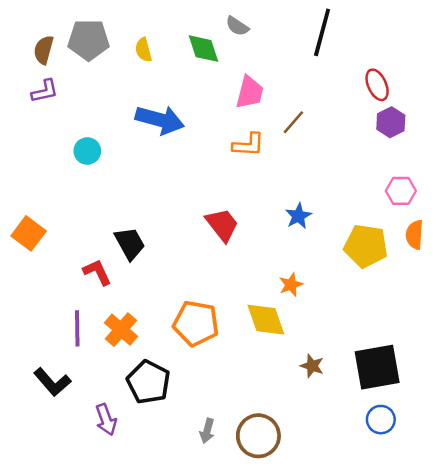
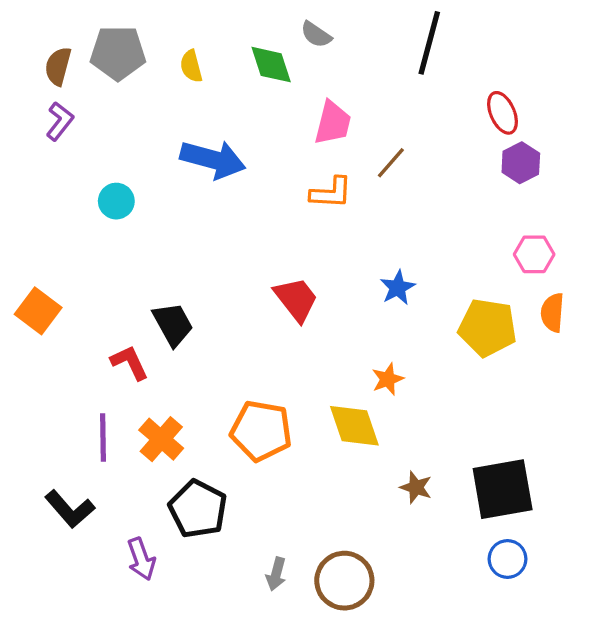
purple L-shape: (45, 91) -> (60, 121), turned -40

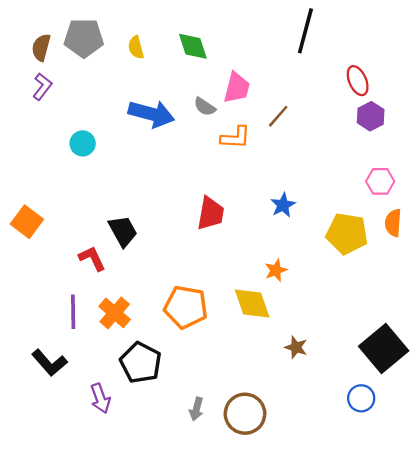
gray semicircle: (316, 35) -> (205, 107), moved
red trapezoid: (296, 299) -> (211, 213), turned 48
black square: (503, 489) -> (384, 349), moved, turned -30

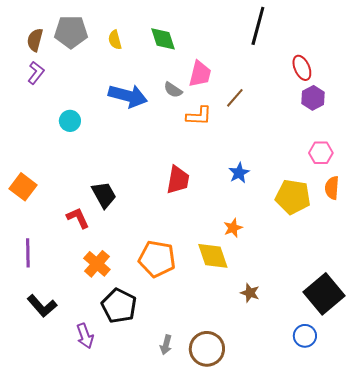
purple line: (73, 312) -> (28, 253), moved

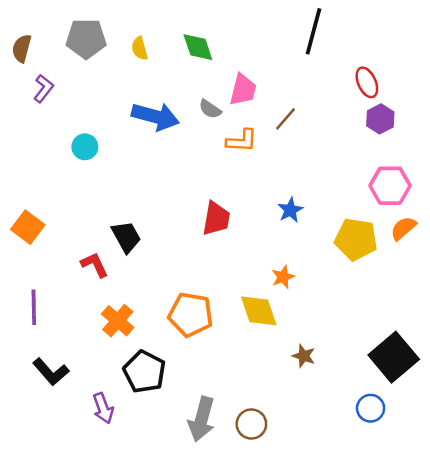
brown semicircle: (35, 40) -> (22, 48), moved
pink hexagon: (321, 153) -> (390, 186), size x1.4
orange semicircle: (332, 188) -> (403, 228), turned 45
gray arrow: (166, 345) -> (202, 419), size x1.8
brown circle: (207, 349) -> (251, 424), size x0.7

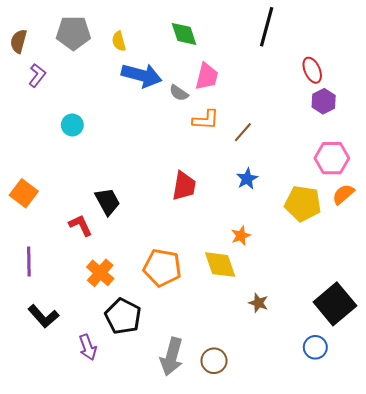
green diamond: (198, 47) -> (184, 34), moved
blue arrow: (155, 116) -> (142, 75), moved
brown line: (285, 119) -> (243, 132), moved

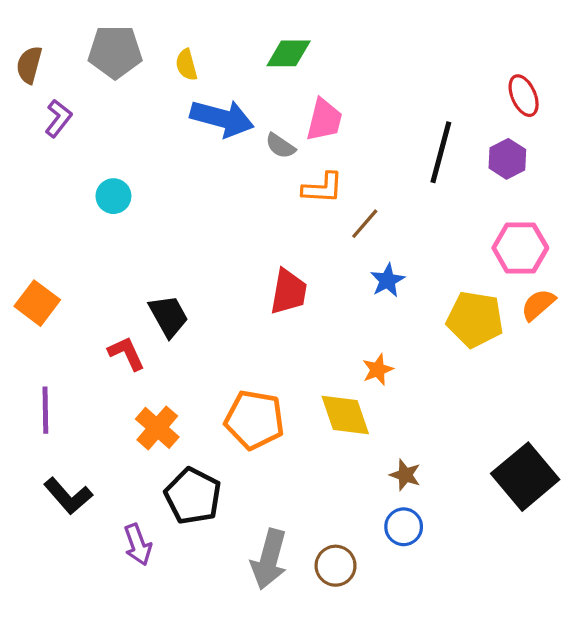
black line: (267, 27) -> (441, 152), moved
green diamond: (184, 34) -> (289, 53), turned -72
red ellipse: (312, 70) -> (524, 96), moved
brown line: (243, 132) -> (365, 224), moved
blue circle: (315, 347) -> (404, 527), moved

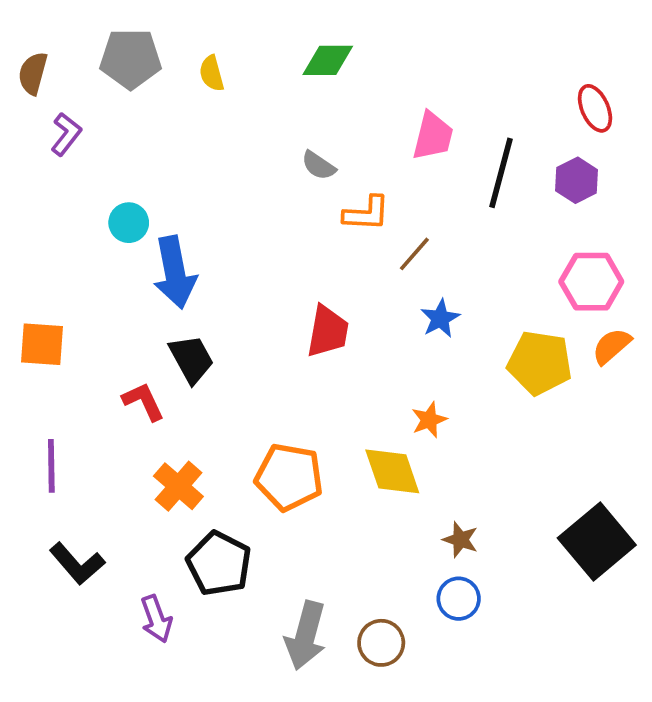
blue arrow: (222, 118) -> (175, 272), moved, turned 64
pink trapezoid: (324, 120) -> (433, 136), moved
orange square: (37, 303) -> (42, 344), turned -33

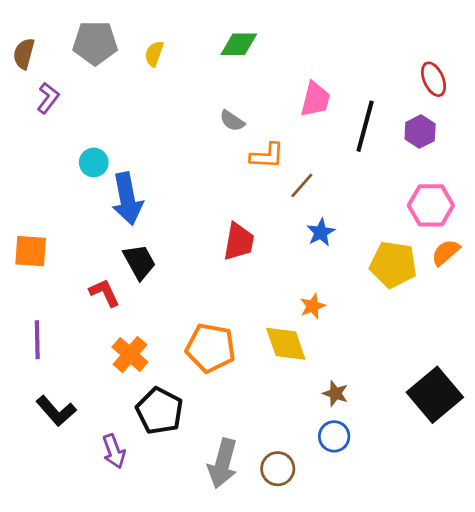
yellow semicircle: (212, 73) -> (154, 54), turned 35

